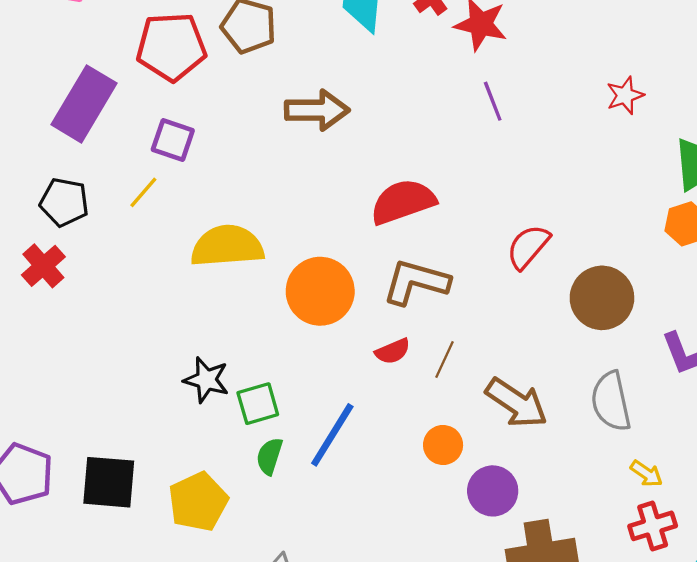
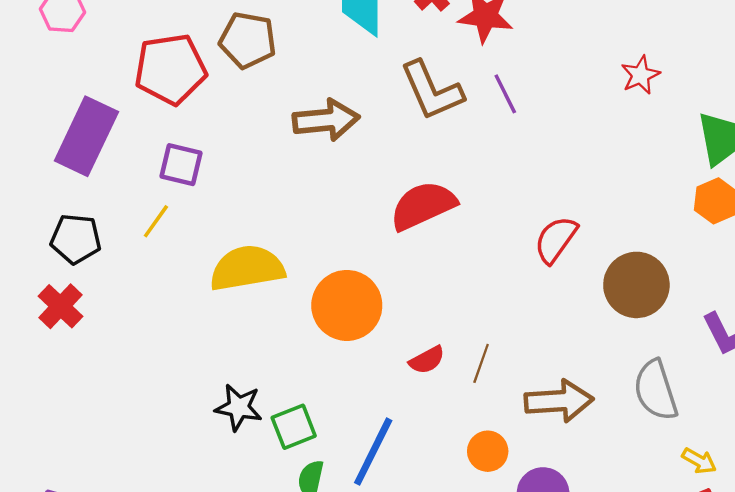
brown L-shape: (416, 282) -> (432, 90), moved, turned -124
brown arrow: (517, 403) -> (559, 401), turned -32

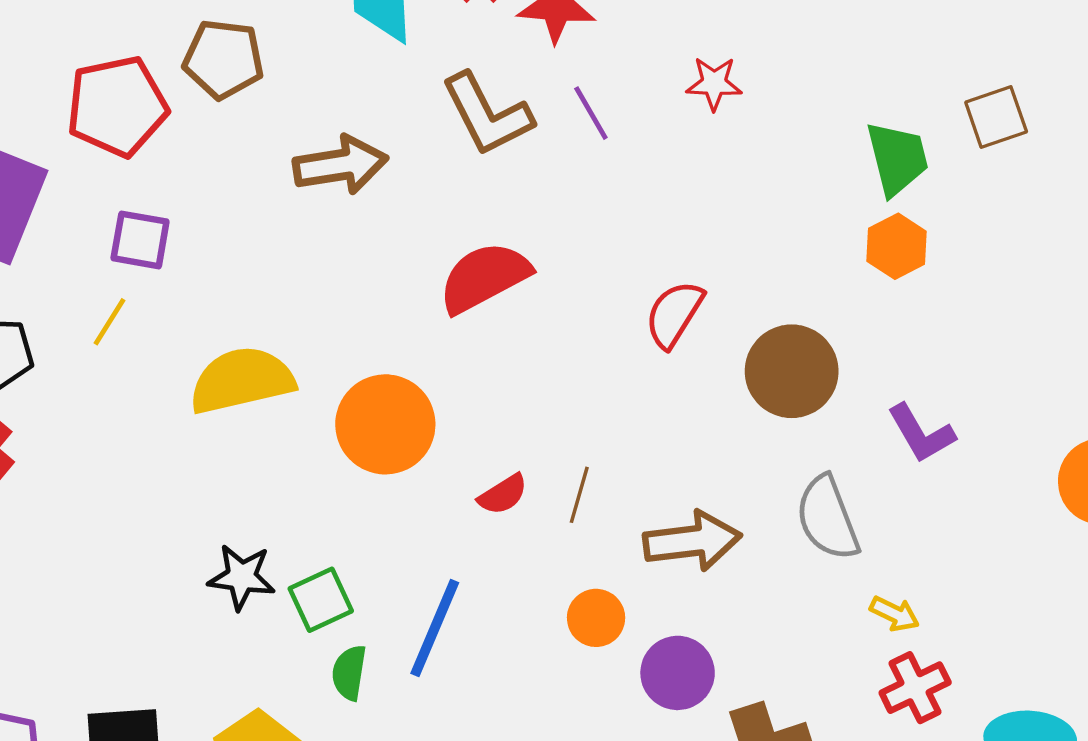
red star: (640, 75) -> (714, 83), moved, turned 30

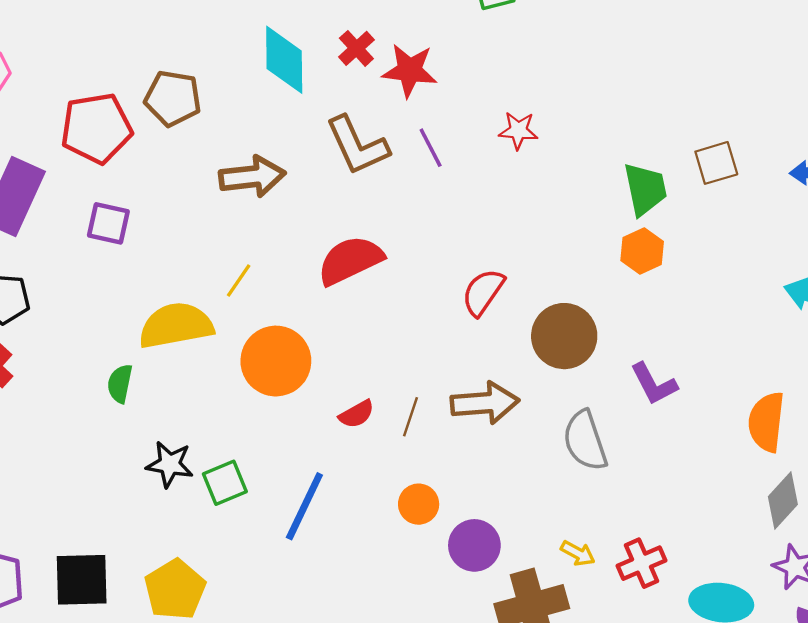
yellow line: (109, 322) -> (239, 281), moved
brown arrow: (692, 541) -> (485, 403), moved
yellow arrow: (895, 614) -> (578, 553), moved
green semicircle: (349, 673) -> (120, 384), moved

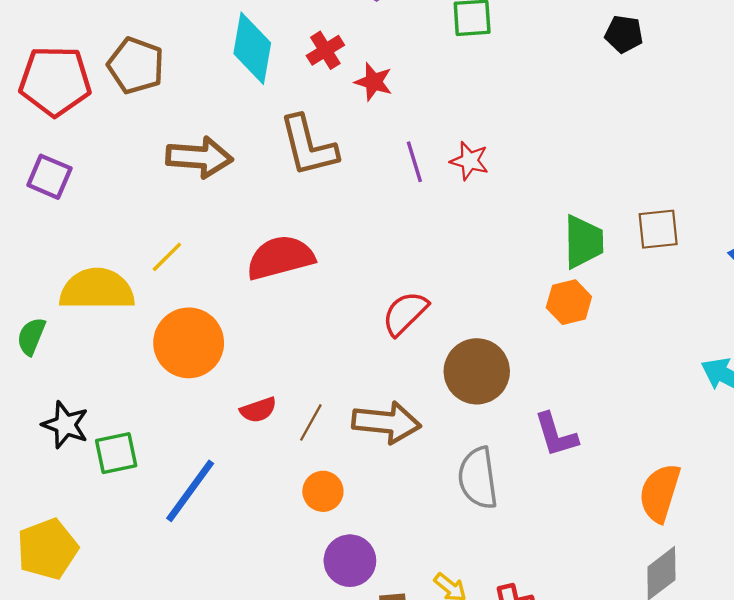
red star: (410, 70) -> (374, 82), size x0.7
purple line: (431, 148) -> (414, 162), moved
orange circle: (419, 504) -> (323, 491), moved

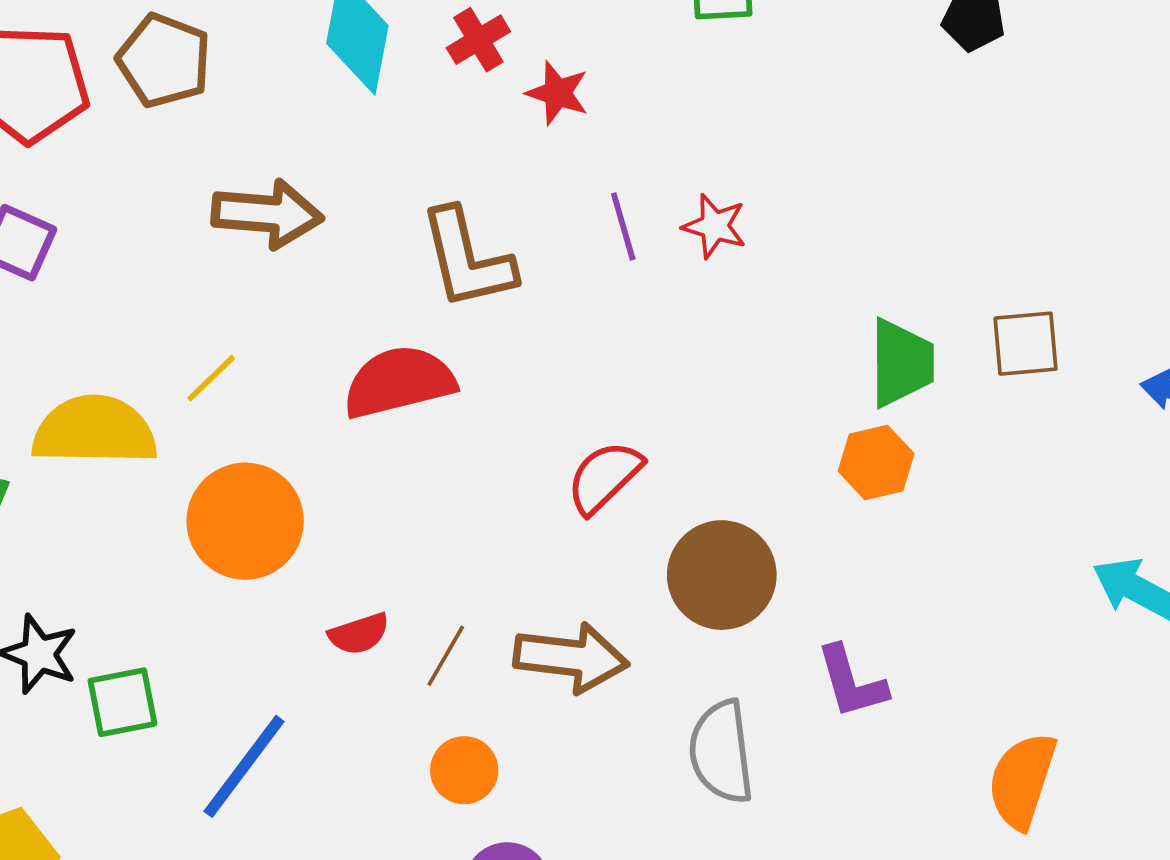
brown L-shape: (308, 146) -> (467, 259), moved

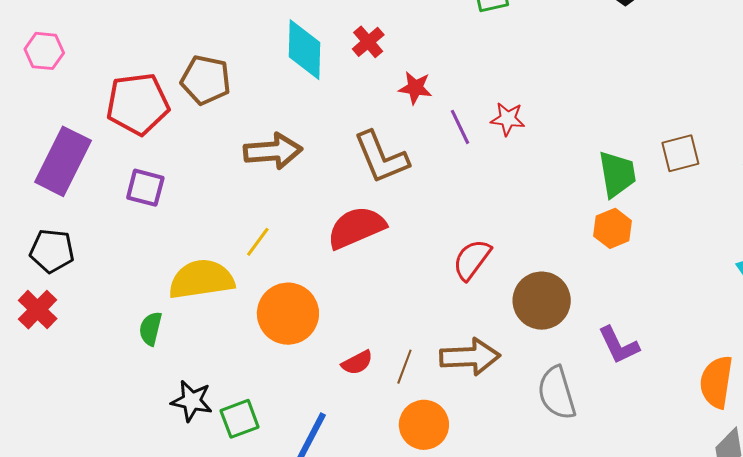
red star: (558, 93) -> (415, 88), moved
orange circle: (464, 770) -> (424, 425), size x1.4

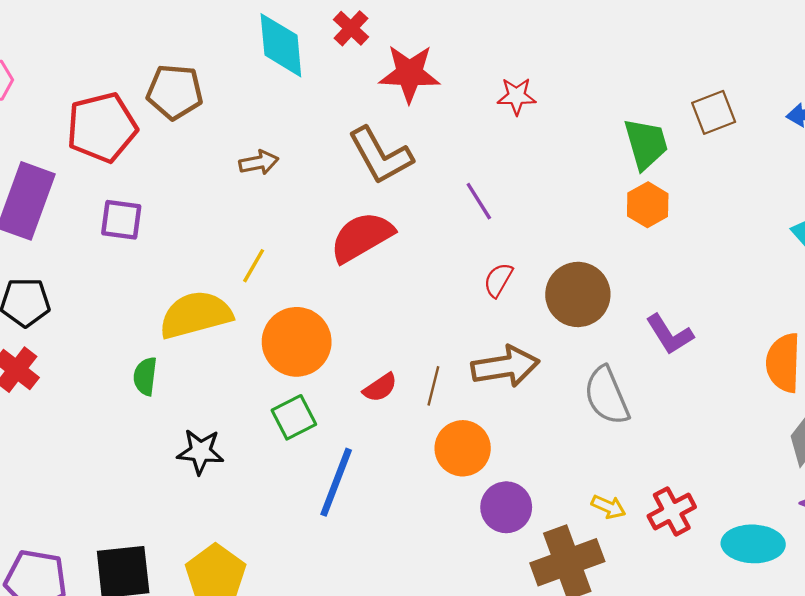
red star: (415, 88) -> (409, 74), size x1.6
purple line: (460, 127) -> (479, 201), moved
brown arrow: (273, 151) -> (259, 162), size x0.6
red semicircle: (472, 260) -> (498, 280), moved, size x0.7
green square: (240, 419) -> (294, 417), moved

